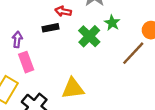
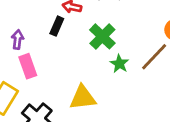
green star: (112, 23) -> (119, 64), moved
black rectangle: (50, 28) -> (57, 26), turned -56

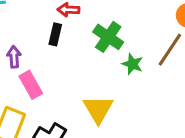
yellow triangle: (83, 98) -> (98, 109), turned -44

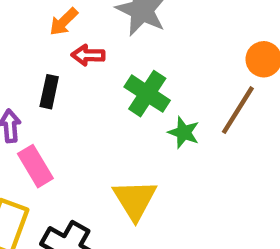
black rectangle: (55, 34) -> (49, 92), moved

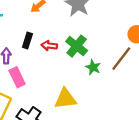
red arrow: (88, 55) -> (49, 46), moved
yellow triangle: (135, 200) -> (65, 99), turned 50

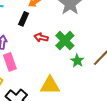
black rectangle: (27, 41) -> (24, 19), moved

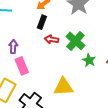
black rectangle: (24, 19) -> (42, 22), moved

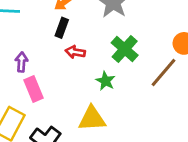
green cross: (75, 41) -> (125, 49), moved
green star: (89, 60) -> (106, 81), moved

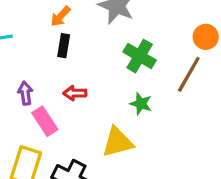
red arrow: (75, 52) -> (75, 93), moved
green star: (106, 81) -> (141, 104), moved

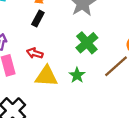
yellow triangle: (118, 142) -> (46, 76), moved

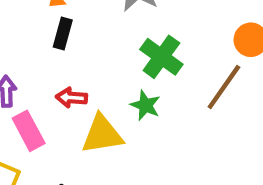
green star: (77, 75) -> (145, 105), moved

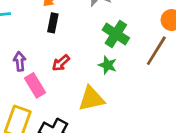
red arrow: (72, 98) -> (61, 63), turned -42
yellow triangle: (102, 134) -> (91, 99), moved

